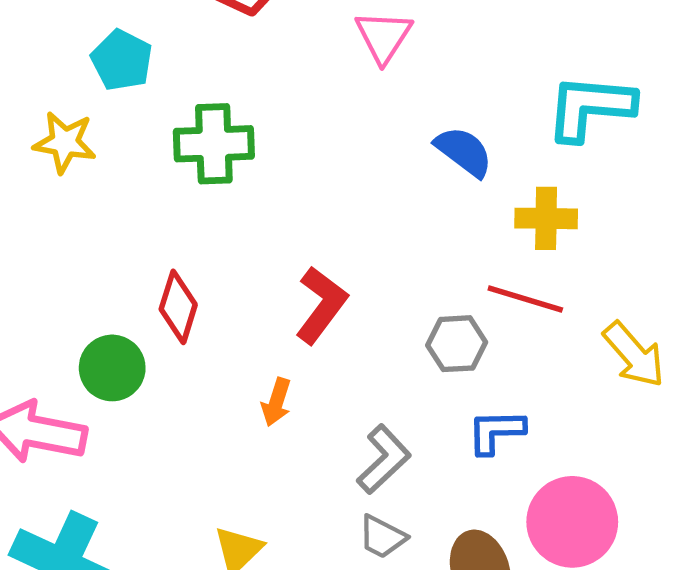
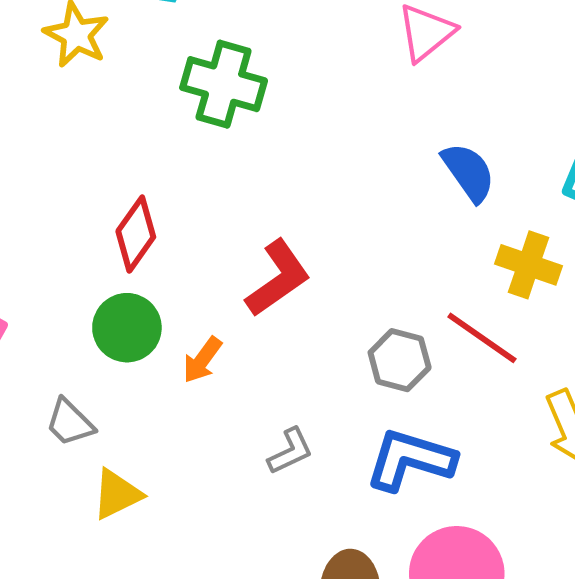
green circle: (112, 368) -> (127, 328), moved
blue L-shape: (496, 432) -> (410, 460), size x1.4
gray L-shape: (384, 459) -> (290, 451), size x0.7
gray trapezoid: (382, 537) -> (70, 422), moved

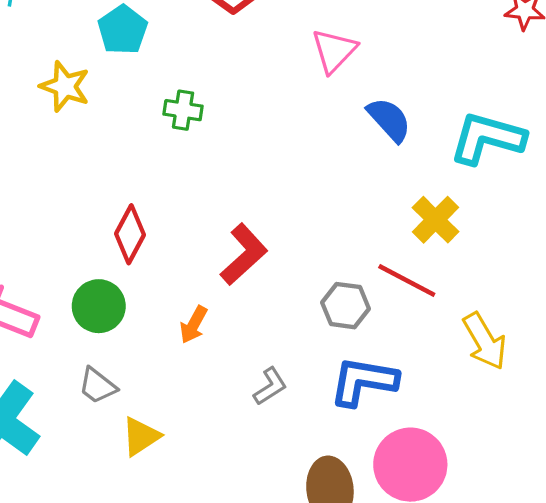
green cross: (224, 84) -> (183, 110), size x0.6
blue semicircle: (468, 172) -> (389, 120), moved
yellow cross: (528, 265) -> (436, 220), turned 33
green circle: (127, 328) -> (99, 306), moved

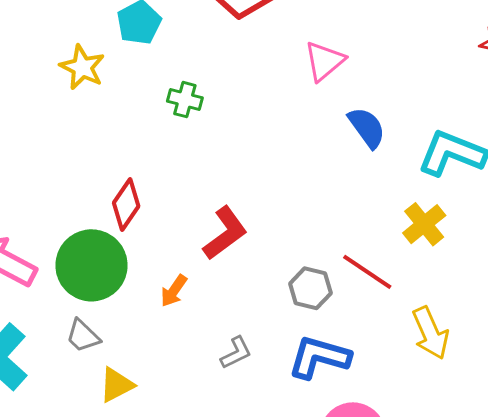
yellow cross: (436, 220) -> (424, 224), moved
green circle: (99, 306) -> (91, 265), size x1.5

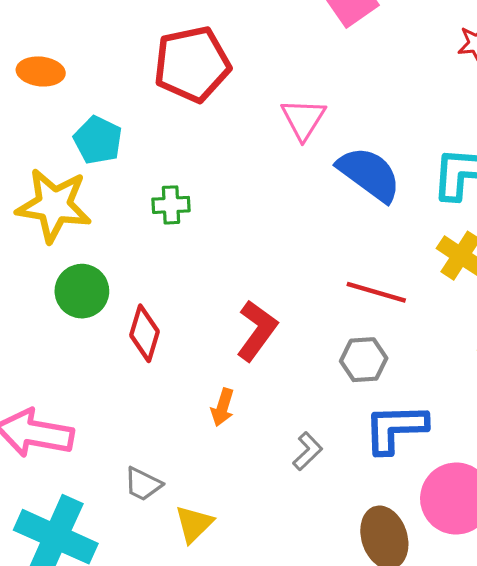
yellow star: (82, 67) -> (54, 205), size x1.5
blue semicircle: (367, 127) -> (369, 174), size x1.4
green circle: (91, 265) -> (82, 291), moved, size x0.7
red line: (367, 272) -> (376, 292), moved

